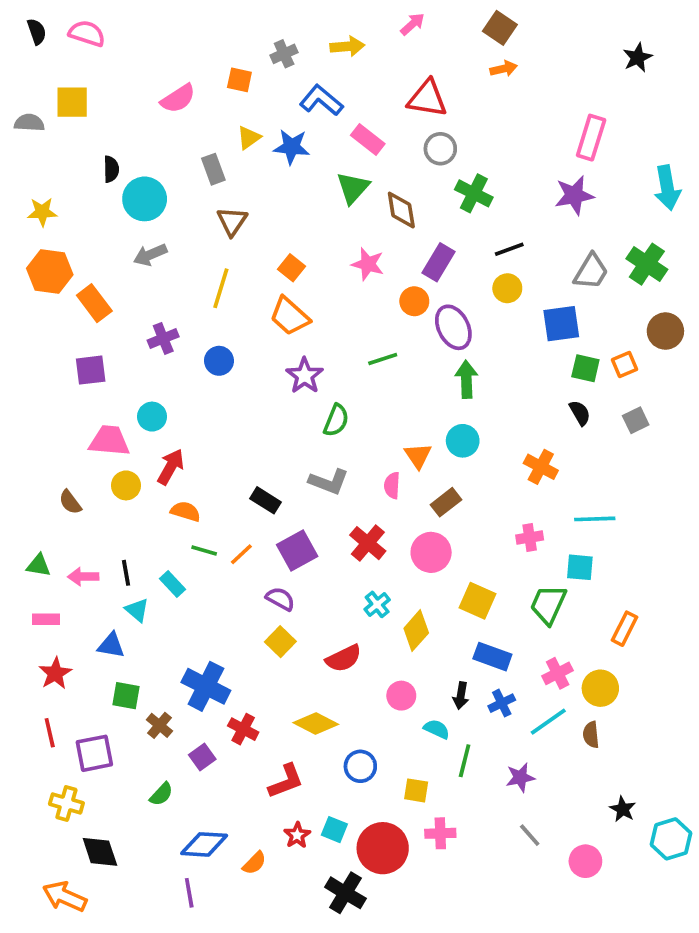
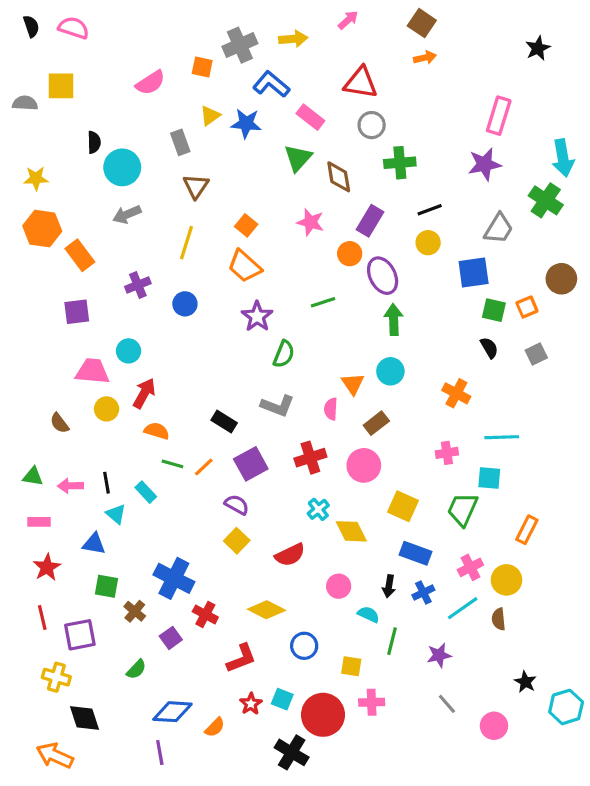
gray cross: (284, 54) -> (240, 45), size x1.5
green cross: (474, 193) -> (400, 163), turned -32
green cross: (647, 264) -> (546, 200), moved
red cross: (368, 543) -> (310, 458), turned 32
yellow diamond: (416, 631) -> (351, 531), turned -68

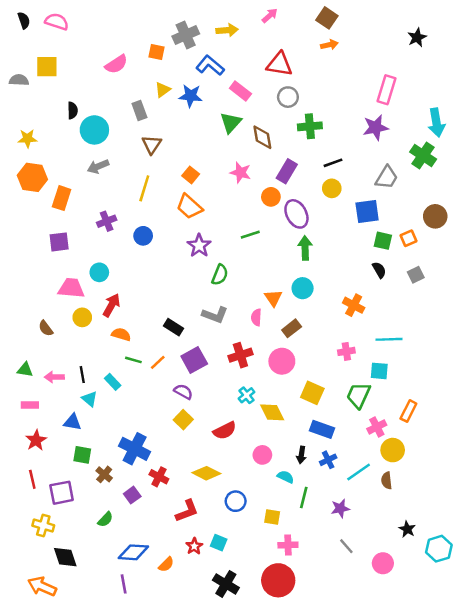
orange rectangle: (80, 255) -> (62, 198), turned 55
pink cross: (470, 567) -> (377, 427), moved
red circle: (323, 715) -> (278, 580), moved

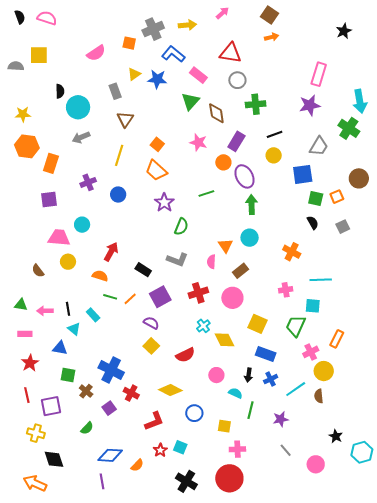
red arrow: (111, 305) -> (111, 252), moved

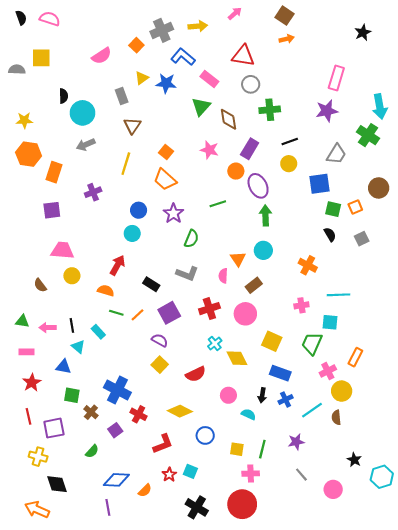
orange square: (129, 43) -> (136, 45), turned 32
blue circle: (118, 195) -> (139, 210), moved
cyan circle: (82, 225) -> (132, 233), moved
green line: (251, 410) -> (262, 449), moved

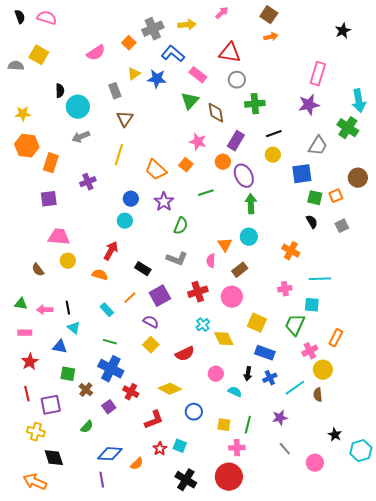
yellow square: (41, 58) -> (39, 55), turned 30
orange square: (166, 152) -> (186, 165), moved
green line: (116, 313) -> (110, 342), moved
cyan rectangle: (98, 332) -> (107, 310), moved

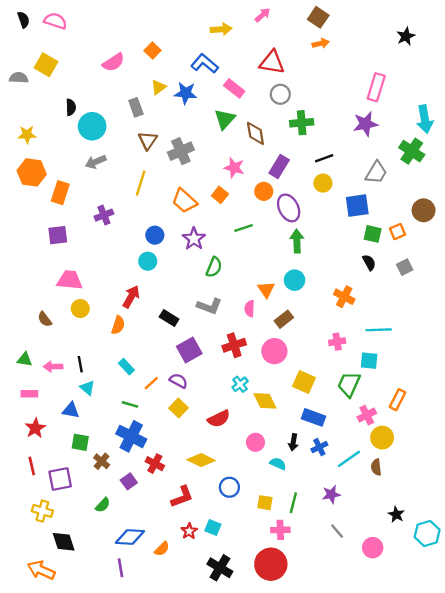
gray cross: (153, 29) -> (181, 151), moved
orange semicircle: (100, 275) -> (118, 325), turned 91
orange line: (130, 298) -> (151, 383), moved

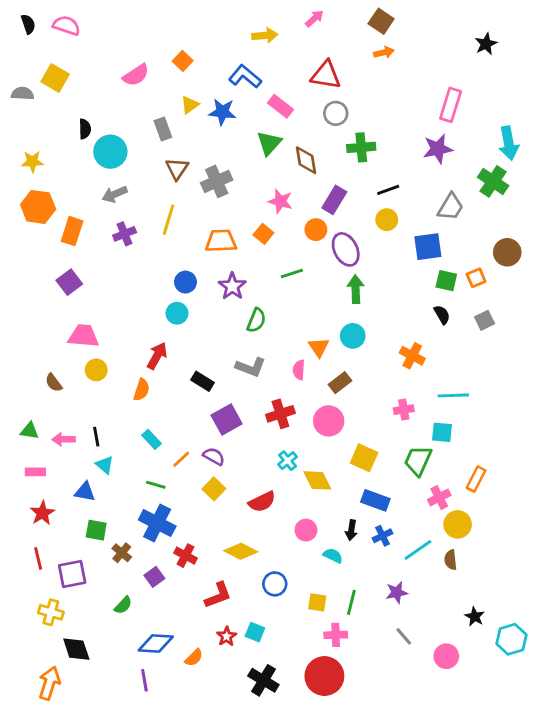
orange trapezoid: (184, 201) -> (221, 241), turned 136
purple cross: (104, 215) -> (125, 234), moved
purple square: (58, 235) -> (69, 282), turned -30
orange arrow: (41, 570) -> (49, 683), turned 84

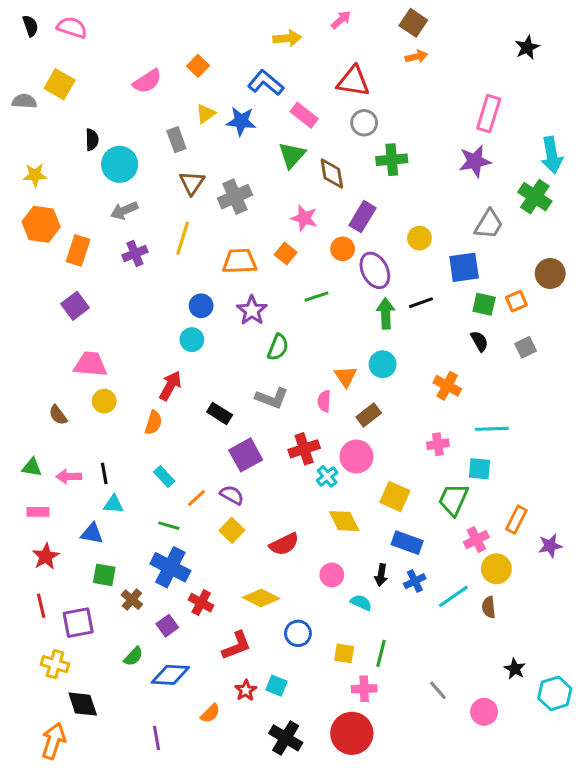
black line: (388, 190) -> (421, 303), moved
cyan cross: (288, 461) -> (327, 476), moved
cyan triangle: (105, 465) -> (113, 504), turned -36
purple star: (397, 592) -> (550, 546), moved
blue diamond: (156, 643) -> (170, 675), moved

